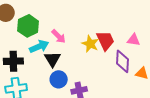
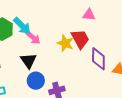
pink triangle: (134, 40) -> (89, 15), moved
cyan arrow: (39, 46) -> (22, 26), moved, turned 72

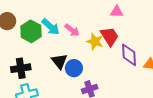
pink arrow: (33, 38) -> (72, 30), moved
blue circle: (36, 81) -> (74, 68), moved

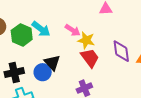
pink arrow: (72, 30) -> (73, 30), moved
red trapezoid: (110, 36) -> (90, 58), moved
blue circle: (74, 68) -> (43, 72), moved

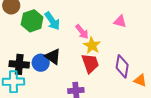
black triangle: (52, 63) -> (53, 56), turned -30
black cross: (14, 73) -> (19, 64), moved

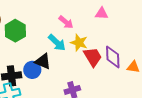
cyan arrow: (52, 21) -> (57, 43), moved
pink arrow: (82, 32) -> (66, 22), moved
red trapezoid: (90, 63) -> (93, 57), moved

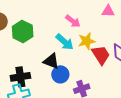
yellow star: (79, 43) -> (87, 41), turned -30
blue circle: (32, 70) -> (60, 74), moved

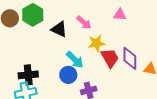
green hexagon: (23, 32) -> (33, 15), moved
cyan arrow: (65, 42) -> (75, 60), moved
black triangle: (51, 61) -> (59, 29), moved

